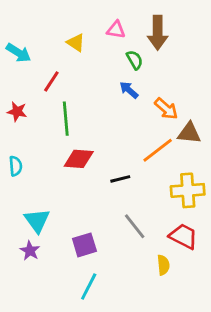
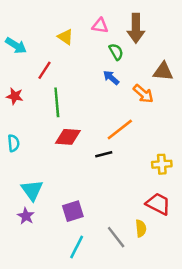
brown triangle: (189, 133) -> (163, 71), moved
orange line: (158, 150) -> (120, 130), moved
yellow cross: (188, 190) -> (162, 164), size x0.7
gray line: (135, 226) -> (116, 237), moved

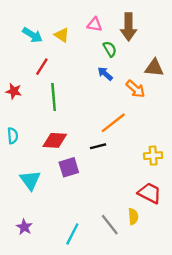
cyan arrow: (16, 46) -> (33, 35), moved
red diamond: (68, 137) -> (55, 140), moved
purple square: (73, 211) -> (69, 167), moved
purple star: (26, 216) -> (24, 227), moved

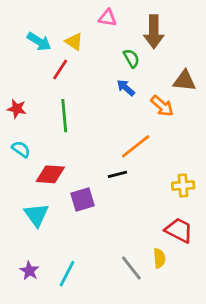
pink triangle: (95, 24) -> (108, 18), moved
red line: (42, 67) -> (60, 70), moved
cyan semicircle: (13, 136) -> (21, 149), moved, turned -49
red diamond: (55, 140) -> (50, 174), moved
cyan line: (72, 234) -> (67, 274), moved

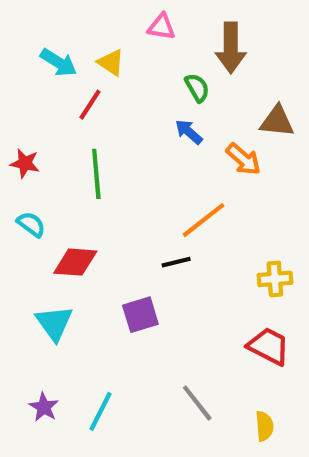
purple square: (82, 200) -> (140, 315), moved
yellow semicircle: (159, 258) -> (264, 426), moved

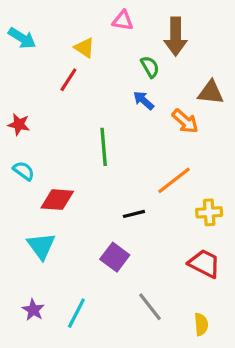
cyan arrow: (58, 62) -> (22, 38), moved
green line: (96, 174) -> (104, 147), moved
orange line: (203, 220) -> (174, 180), moved
black line: (176, 262) -> (134, 214), moved
purple square: (140, 315) -> (115, 257), moved, turned -36

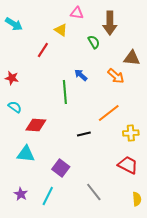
yellow triangle: (84, 48) -> (61, 30), moved
blue arrow: (144, 100) -> (81, 75), moved
cyan triangle: (41, 246) -> (26, 154), turned -48
purple square: (115, 257) -> (61, 168), moved
yellow semicircle: (201, 324) -> (137, 199), moved

